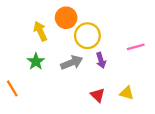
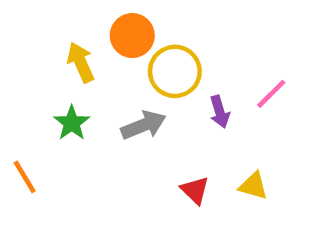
pink line: (136, 47) -> (271, 94), turned -30
purple arrow: (101, 60) -> (220, 112), moved

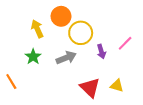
red triangle: (195, 190) -> (90, 88), size x1.5

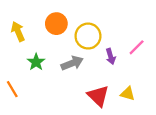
orange circle: (61, 16) -> (56, 24), moved
yellow arrow: (37, 29) -> (18, 32), moved

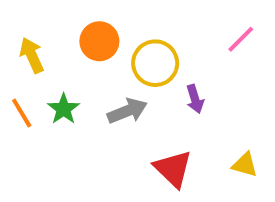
pink line: (137, 47) -> (241, 39), moved
orange line: (12, 89) -> (22, 113), moved
yellow triangle: (128, 94) -> (245, 165), moved

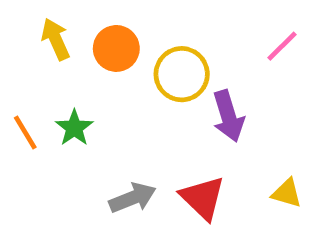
yellow arrow: (32, 55) -> (56, 39), moved
purple arrow: (195, 99) -> (228, 116), size x1.5
gray arrow: (127, 111) -> (133, 198), moved

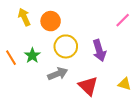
yellow circle: (182, 74) -> (66, 46), moved
gray arrow: (133, 198) -> (58, 74), moved

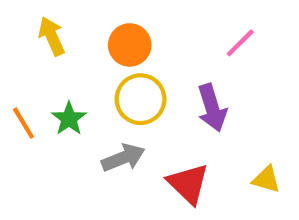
pink line: (123, 20) -> (240, 43), moved
orange circle: (51, 21) -> (130, 45), moved

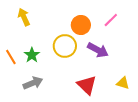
orange circle: (130, 45) -> (81, 25), moved
purple arrow: (212, 108) -> (98, 50), turned -45
gray arrow: (123, 158) -> (33, 83), moved

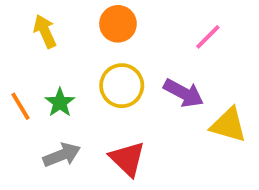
orange circle: (81, 25) -> (118, 24), moved
yellow triangle: (123, 83) -> (229, 125), moved, size x1.5
red triangle: (87, 85) -> (127, 159), moved

